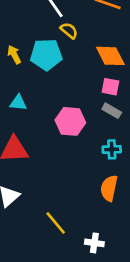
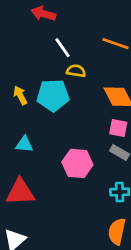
yellow semicircle: (69, 31) -> (76, 71), turned -30

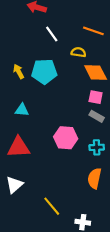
yellow semicircle: (76, 71) -> (78, 52), moved
pink hexagon: (77, 163) -> (66, 138), moved

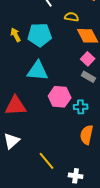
pink square: (96, 97) -> (88, 59), turned 32
cyan triangle: (22, 110) -> (38, 71), moved, size x1.6
cyan cross: (97, 147) -> (81, 107), moved

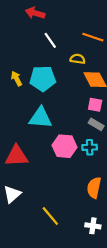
pink square: (88, 59) -> (95, 105), turned -32
cyan cross: (81, 107) -> (90, 147), moved
white cross: (76, 176) -> (93, 226), moved

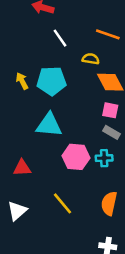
red triangle: (17, 156) -> (22, 168), size x0.7
yellow line: (50, 216) -> (62, 203), moved

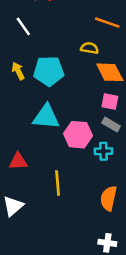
white line: (60, 38) -> (23, 26), moved
pink hexagon: (76, 157) -> (78, 135), moved
yellow line: (62, 203) -> (58, 183), moved, turned 35

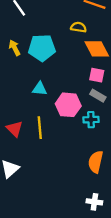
cyan triangle: (46, 117) -> (40, 89), size x0.6
red triangle: (18, 161) -> (15, 129), turned 48
yellow line: (58, 183) -> (40, 128), moved

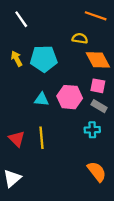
pink hexagon: (68, 105) -> (70, 97), moved
orange semicircle: (96, 162) -> (97, 172), turned 130

